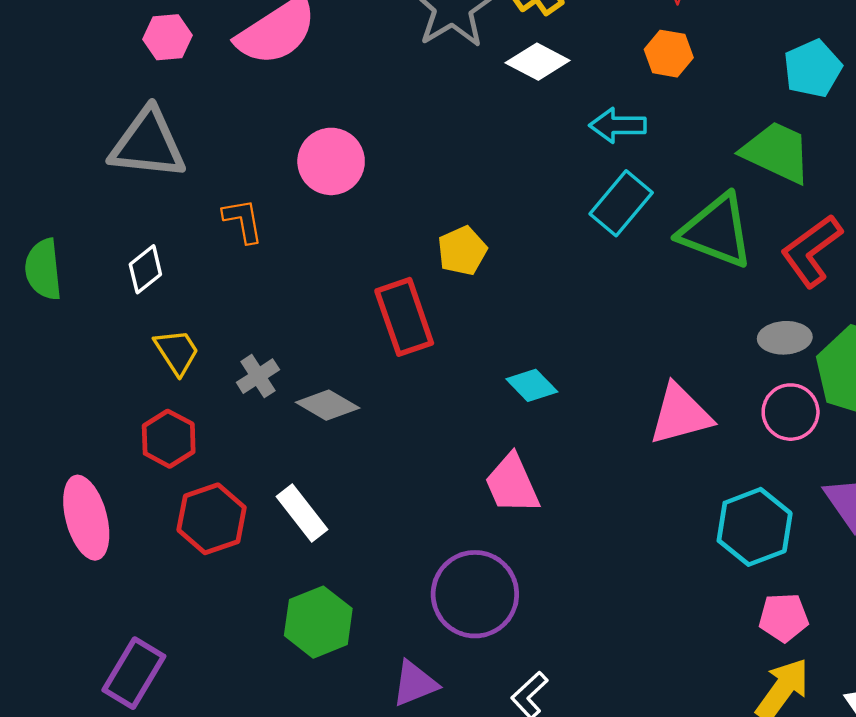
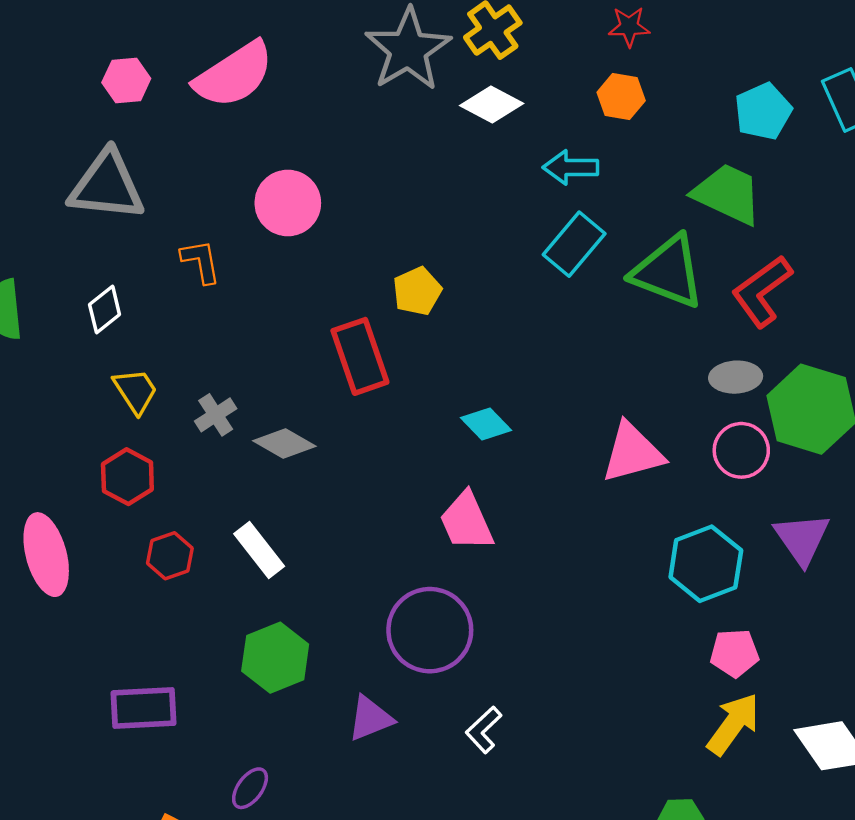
red hexagon: (212, 519) -> (170, 556), size x0.7
purple rectangle: (134, 673) -> (144, 708), moved, turned 56

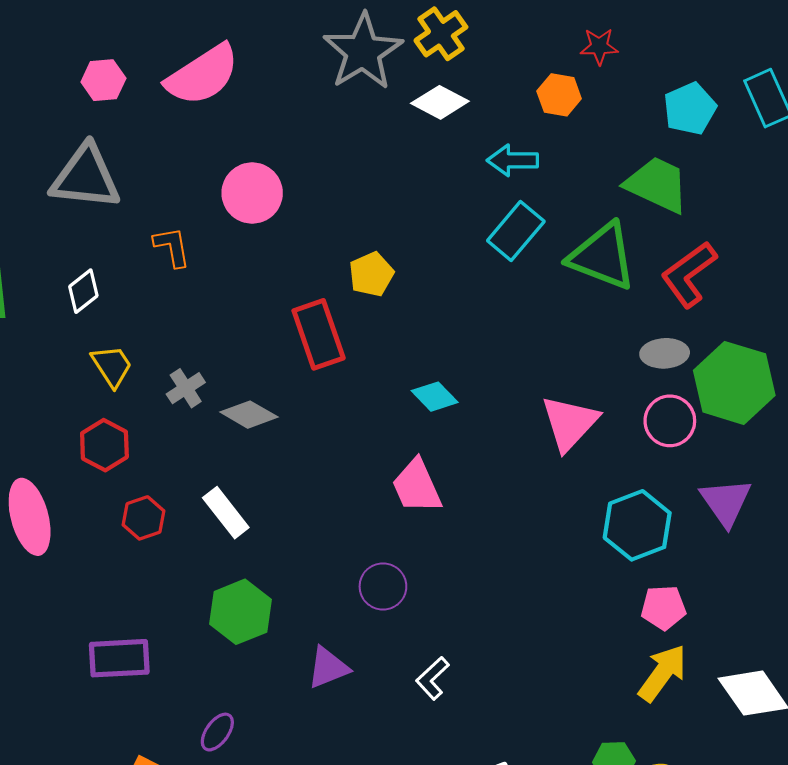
red star: (629, 27) -> (599, 46), moved
pink triangle: (633, 453) -> (570, 423), turned -32
purple circle: (430, 630) -> (383, 586), size x0.6

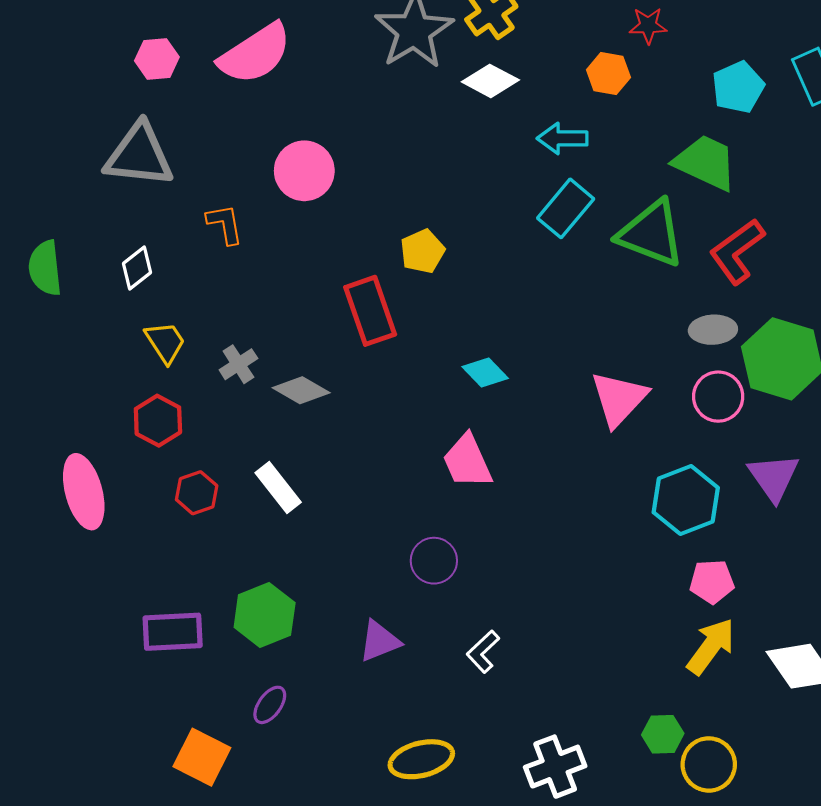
green hexagon: (241, 612) -> (265, 615), moved

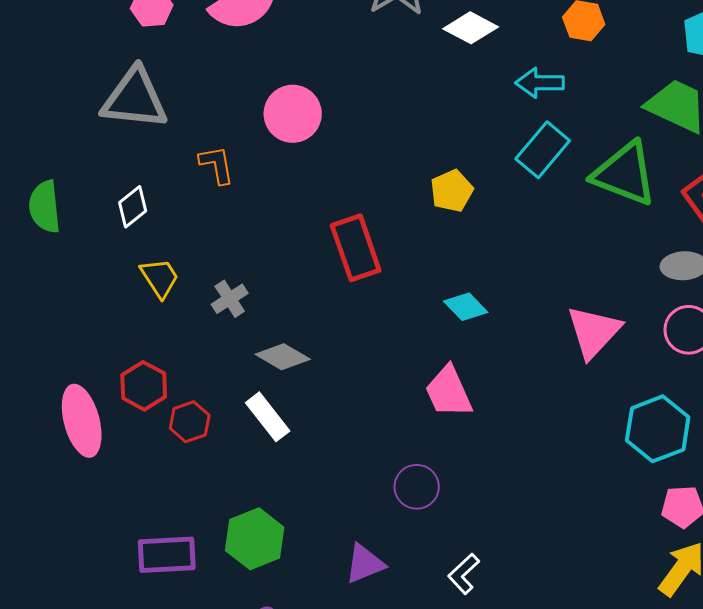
yellow pentagon: (422, 251) -> (452, 191), moved
gray diamond: (301, 390) -> (283, 357), moved
red hexagon: (158, 421) -> (144, 386), moved

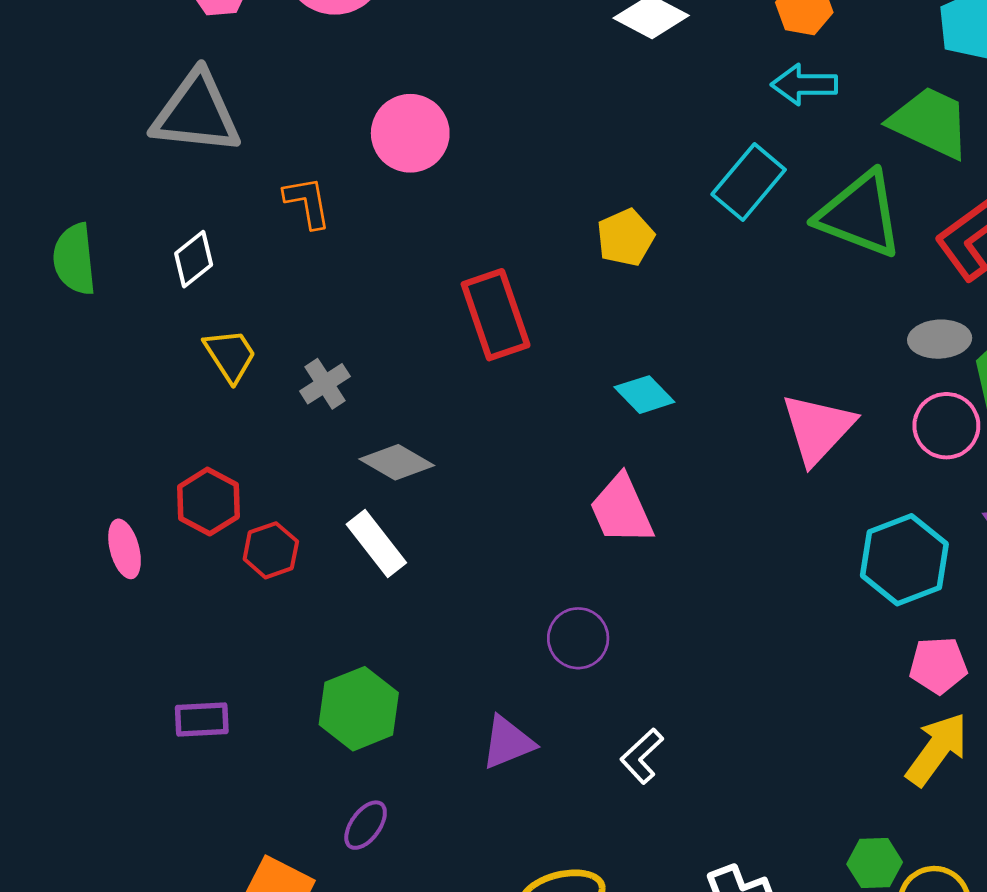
cyan arrow: (540, 83) -> (804, 85), moved
pink ellipse: (82, 421) -> (125, 549), size x0.6
purple rectangle: (167, 555) -> (202, 720), moved, size x0.7

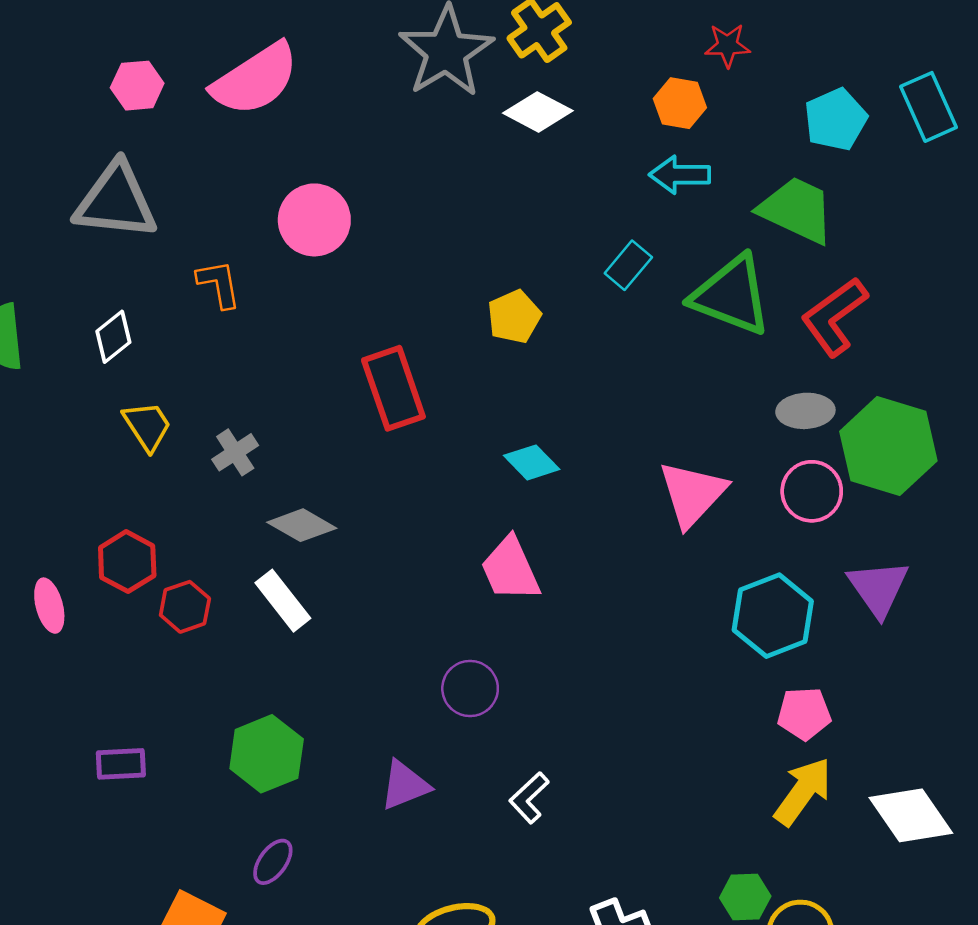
cyan rectangle: (749, 182) -> (628, 265), size x0.7

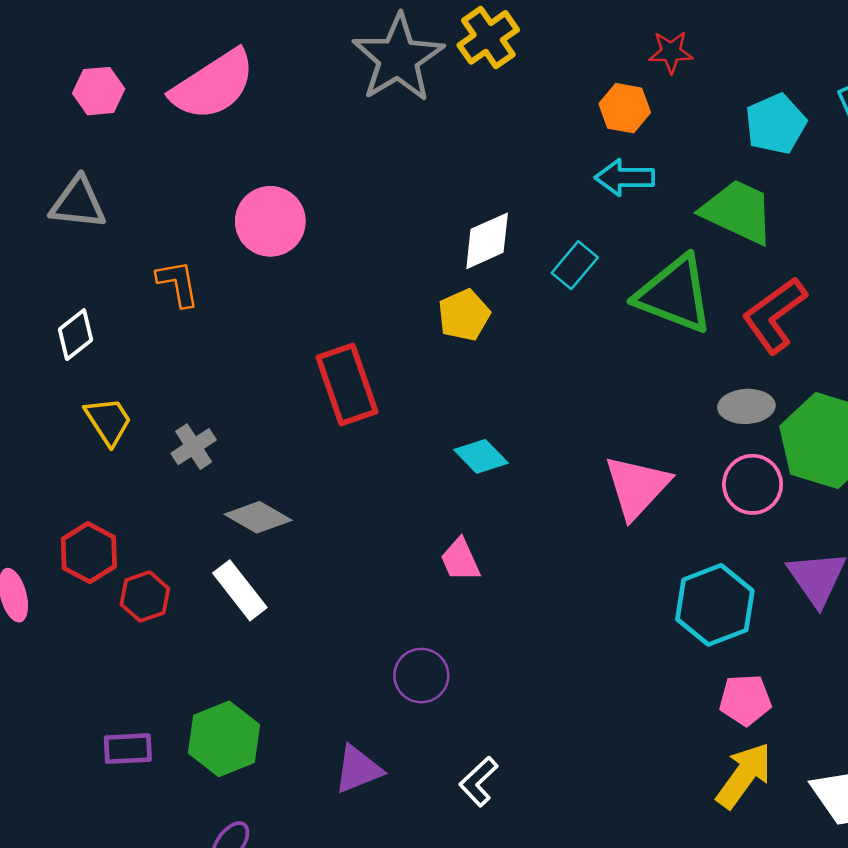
white diamond: (538, 112) -> (487, 241), moved, turned -52
gray triangle: (116, 201) -> (78, 203), size x0.7
pink trapezoid: (510, 569) -> (460, 560), size x0.7
purple rectangle: (121, 764) -> (128, 749), moved

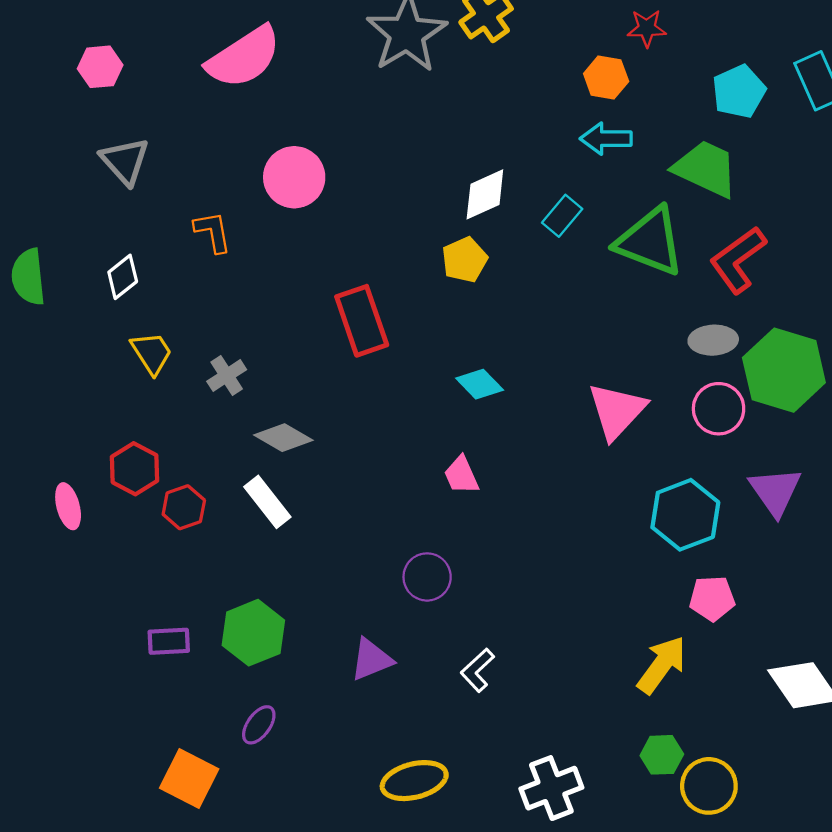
pink hexagon: (99, 91) -> (100, 67), moved
gray triangle: (78, 203) -> (125, 161), turned 42
yellow arrow: (744, 775) -> (662, 665), moved

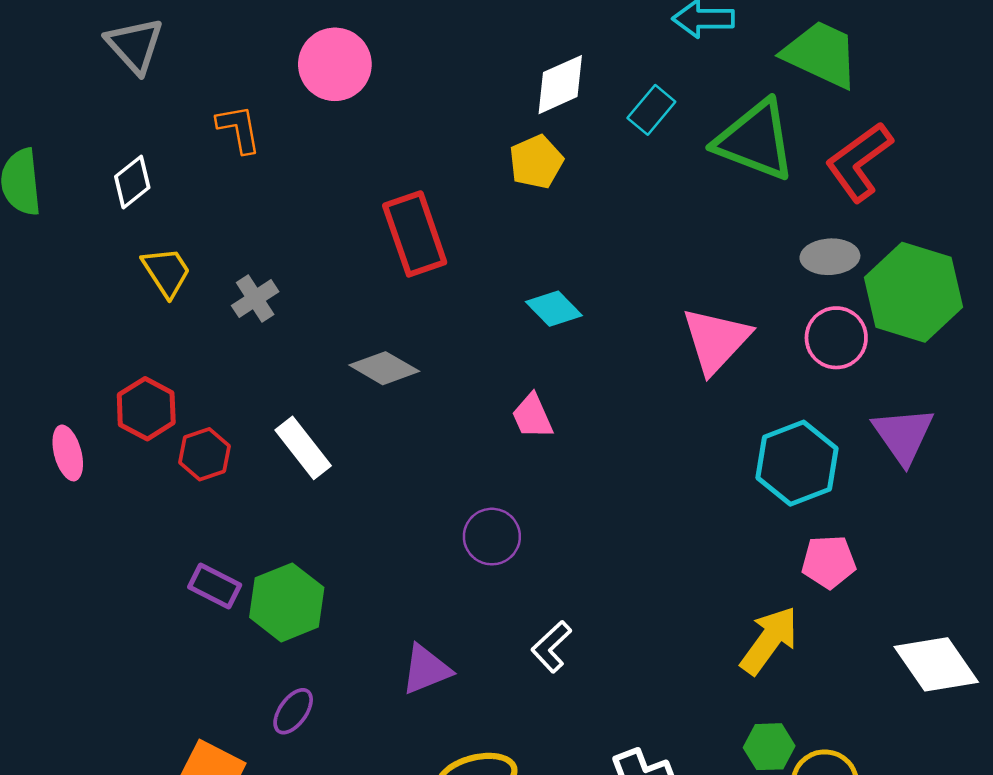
gray diamond: (283, 438) -> (384, 368), moved
purple rectangle: (169, 641) -> (215, 586), moved, turned 30
purple triangle: (371, 659) -> (426, 669), moved

